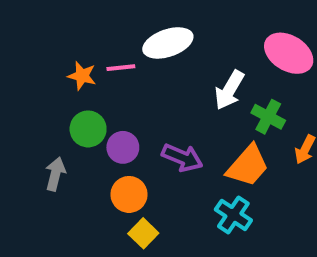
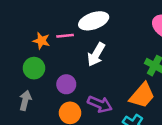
white arrow: (229, 90) -> (96, 54), moved
green circle: (88, 129) -> (34, 68), moved
purple arrow: (182, 158) -> (100, 104), moved

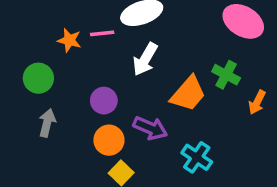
green circle: (34, 68) -> (38, 78), moved
orange trapezoid: (142, 95) -> (188, 94), moved

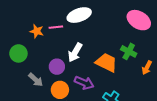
white arrow: (145, 59) -> (75, 52), moved
orange trapezoid: (188, 94) -> (106, 63), turned -105
gray arrow: (47, 123) -> (36, 80), moved, turned 119

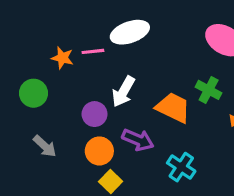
gray arrow: (36, 80) -> (45, 146), moved

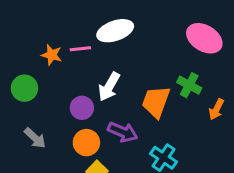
orange trapezoid: (173, 108) -> (156, 102), turned -96

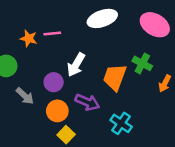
white ellipse: (115, 31) -> (102, 18), moved
gray arrow: (35, 138) -> (25, 96), moved

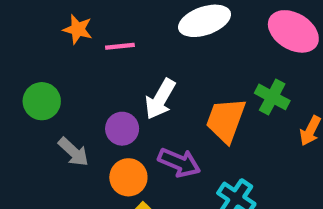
orange star: (29, 38) -> (78, 29), moved

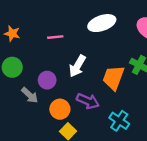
orange star: (78, 29) -> (12, 34), moved
purple circle: (122, 129) -> (47, 80), moved

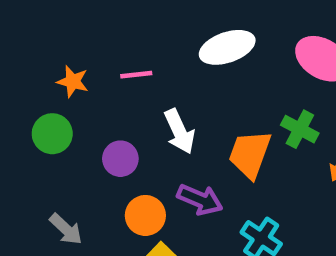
orange star: (12, 34) -> (73, 81), moved
white arrow: (77, 66) -> (179, 131), turned -55
gray arrow: (30, 95) -> (66, 229), moved

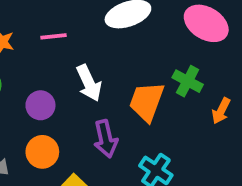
purple arrow: (200, 200) -> (106, 139), turned 54
orange circle: (145, 215) -> (42, 152), moved

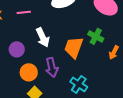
orange circle: (42, 152) -> (29, 72), moved

